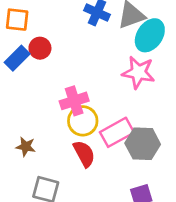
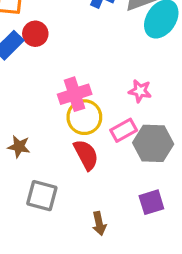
pink star: (138, 72) -> (140, 91), moved, size x0.6
pink rectangle: (117, 132) -> (124, 130), size x0.7

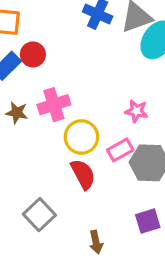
pink cross: (75, 94) -> (54, 105), moved
brown star: (19, 147) -> (17, 113), moved
gray square: (42, 196) -> (39, 215), turned 32

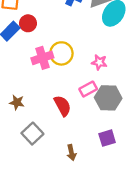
brown star: (17, 113) -> (17, 102), moved
yellow circle: (81, 137) -> (61, 53), moved

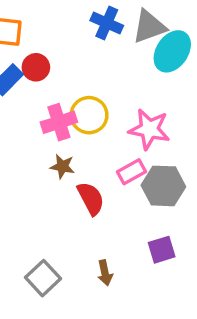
pink star: (99, 62) -> (149, 129), size x1.6
brown star: (17, 102) -> (62, 166), moved
gray square: (32, 134) -> (43, 278), moved

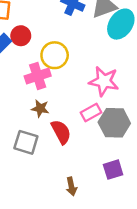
yellow circle: (89, 115) -> (55, 55), moved
gray square: (43, 278) -> (26, 142), moved, turned -30

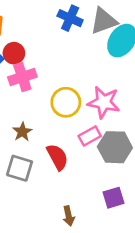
yellow circle: (55, 55) -> (66, 102), moved
pink cross: (38, 76) -> (22, 77), moved
brown star: (40, 109) -> (22, 132), moved, turned 30

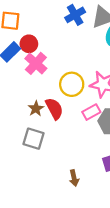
blue cross: (70, 18) -> (75, 15), turned 36
pink cross: (22, 77) -> (36, 63), turned -30
red semicircle: (57, 157) -> (54, 109), moved

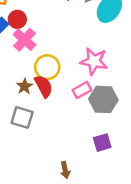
yellow circle: (72, 84) -> (47, 67), moved
brown arrow: (74, 178) -> (65, 170), moved

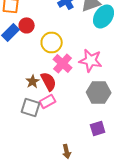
pink cross: (24, 40) -> (63, 63), moved
yellow circle: (47, 67) -> (52, 42), moved
pink rectangle: (82, 90) -> (48, 101), moved

